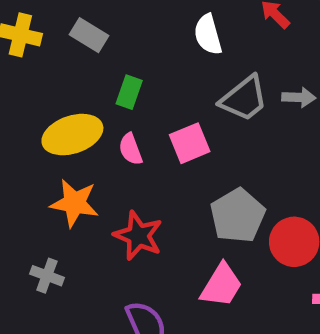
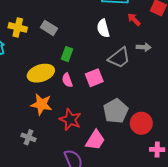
gray arrow: (299, 97) -> (144, 47), moved
pink trapezoid: (221, 285) -> (95, 140), moved

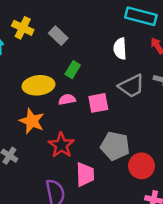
pink semicircle: (67, 80) -> (67, 99), turned 88
gray pentagon: (116, 111) -> (115, 146), turned 30
pink trapezoid: (95, 140) -> (85, 174), turned -45

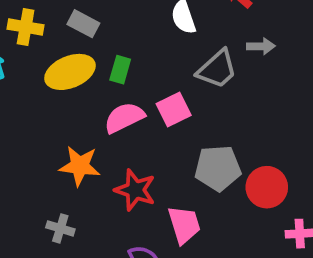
yellow ellipse: (38, 85) -> (70, 72), moved
pink semicircle: (67, 99) -> (124, 118), size x1.5

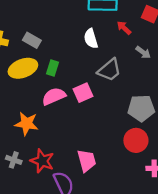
gray arrow: (261, 46) -> (143, 52), moved, turned 35
gray pentagon: (218, 168) -> (141, 108), moved
red star: (135, 190) -> (42, 161), moved

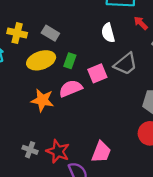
pink square: (83, 93) -> (97, 73), moved
orange star: (27, 124) -> (42, 100), moved
pink trapezoid: (87, 161) -> (101, 152), turned 35

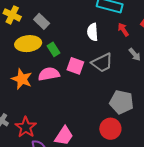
green rectangle: (70, 61) -> (54, 49), turned -64
pink square: (97, 73) -> (75, 66), turned 30

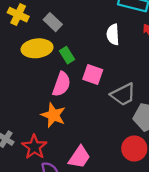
gray trapezoid: (102, 63) -> (123, 94), moved
pink semicircle: (49, 74) -> (62, 84), turned 120
orange star: (22, 79) -> (53, 115), moved

